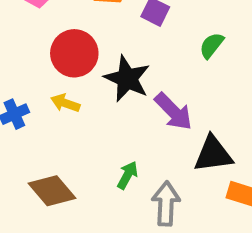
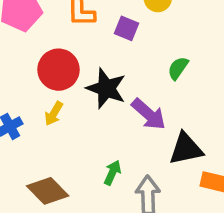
green semicircle: (212, 45) -> (178, 68), moved
yellow arrow: (65, 103) -> (54, 114), turned -75

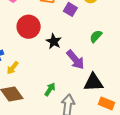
black star: (106, 88) -> (54, 41), size x0.7
yellow arrow: (54, 114) -> (13, 68), moved

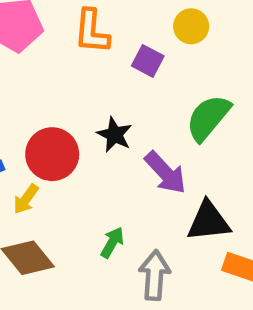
red circle: (29, 27) -> (52, 154), moved
green semicircle: (96, 36) -> (208, 118), size x1.6

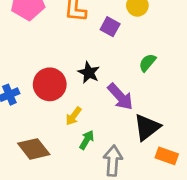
green semicircle: (208, 118) -> (147, 63), size x0.6
yellow arrow: (26, 199) -> (73, 116), moved
black triangle: (209, 221) -> (147, 127), turned -32

